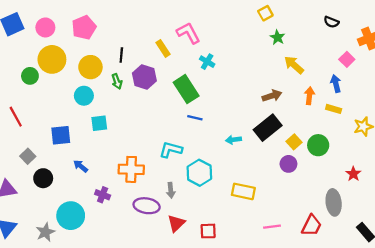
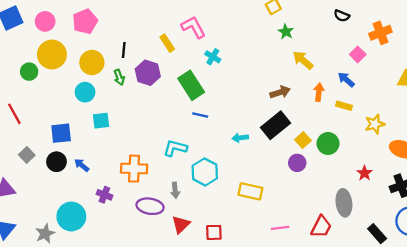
blue arrow: (336, 84) -> (346, 80), turned -35
black circle: (43, 178) -> (56, 162), moved

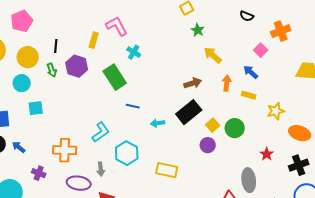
yellow rectangle: (167, 43) -> (94, 40), turned 49
blue line: (200, 115) -> (133, 106), moved
cyan L-shape: (175, 148) -> (101, 132), turned 130

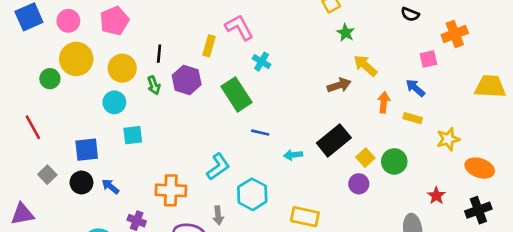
pink square: (261, 50) -> (428, 59), turned 32
brown arrow: (193, 83) -> (339, 85), moved

